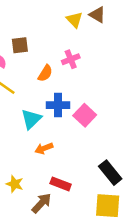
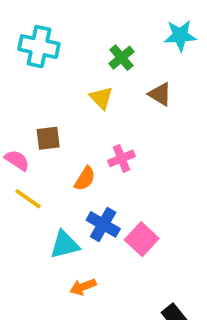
yellow triangle: (75, 20) -> (101, 98), moved
blue cross: (58, 105) -> (103, 224), turned 30
cyan triangle: (31, 119) -> (65, 245), turned 30

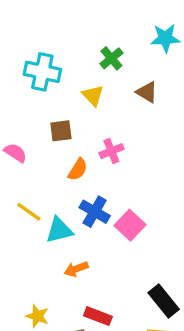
cyan cross: (39, 47) -> (42, 72), moved
brown square: (48, 138) -> (61, 131), moved
yellow line: (28, 199) -> (29, 212), moved

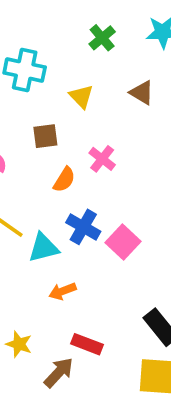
green cross: (111, 58) -> (102, 38), moved
pink cross: (111, 151) -> (102, 159), turned -30

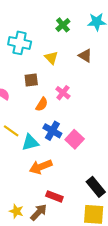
orange arrow: (62, 291) -> (41, 167), size x1.5
yellow star: (19, 344) -> (16, 211), moved

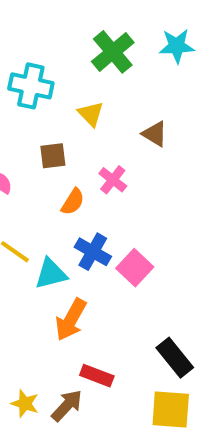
green cross: (63, 25) -> (113, 52), size x1.5
brown triangle: (85, 56) -> (155, 134), moved
orange arrow: (41, 167) -> (71, 320), turned -40

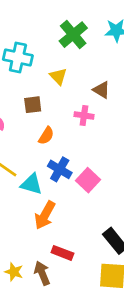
pink cross: (113, 180) -> (84, 115), moved, turned -30
cyan triangle: (51, 274) -> (31, 184), turned 30
brown arrow: (67, 406) -> (42, 273), turned -65

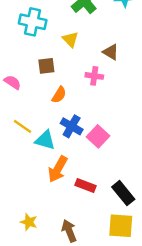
red rectangle: (62, 253) -> (85, 185), moved
brown arrow: (42, 273) -> (69, 231), moved

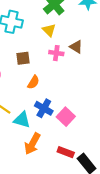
yellow triangle: (70, 39) -> (49, 30), moved
pink cross: (94, 76) -> (56, 53), moved
red rectangle: (85, 185) -> (66, 152), moved

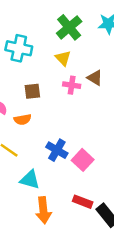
orange semicircle: (33, 82) -> (23, 119), moved, turned 48
cyan triangle: (22, 120) -> (30, 180), moved
orange arrow: (32, 144) -> (43, 210), moved, turned -35

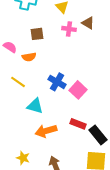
orange arrow: (43, 210) -> (46, 131), turned 80

